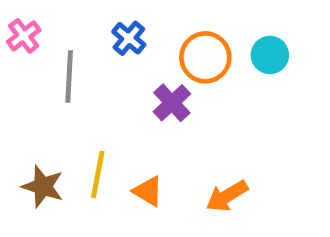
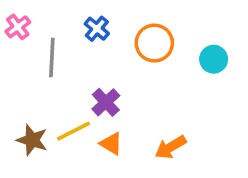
cyan circle: (270, 55) -> (214, 59), moved
purple cross: (172, 103) -> (106, 102), moved
yellow line: (98, 174) -> (73, 131), turned 52

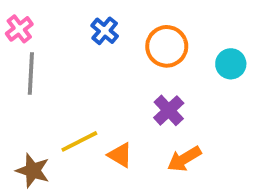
gray line: (52, 57) -> (31, 74), moved
purple cross: (106, 102) -> (169, 110), moved
brown star: (32, 140) -> (33, 171), moved

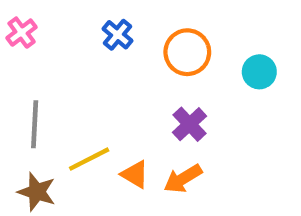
gray line: (31, 74) -> (35, 124), moved
orange arrow: (184, 159) -> (183, 179), moved

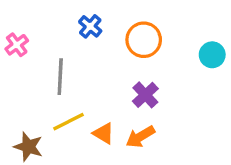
pink cross: (22, 33) -> (17, 45), moved
cyan circle: (259, 72) -> (212, 55), moved
gray line: (35, 124) -> (60, 77), moved

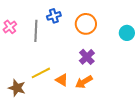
blue cross: (90, 26) -> (54, 16), turned 32
gray line: (60, 77) -> (36, 31), moved

